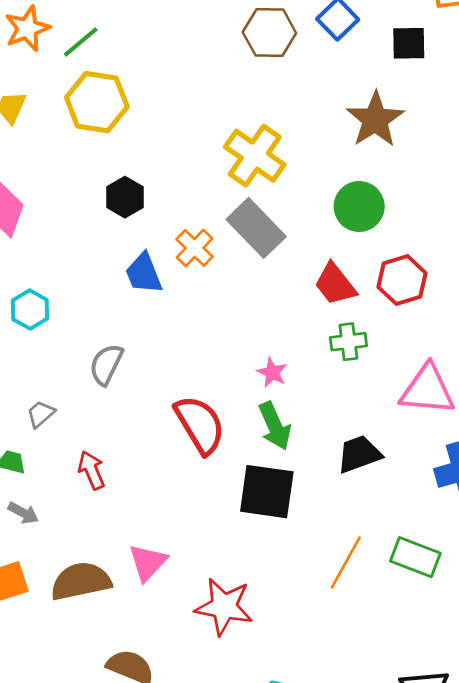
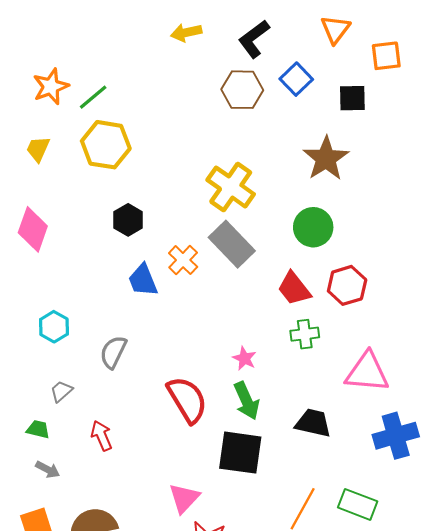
cyan hexagon: (30, 310) -> (54, 327), moved
black trapezoid: (359, 454) -> (313, 423), turned 33
pink triangle: (148, 562) -> (184, 498), moved

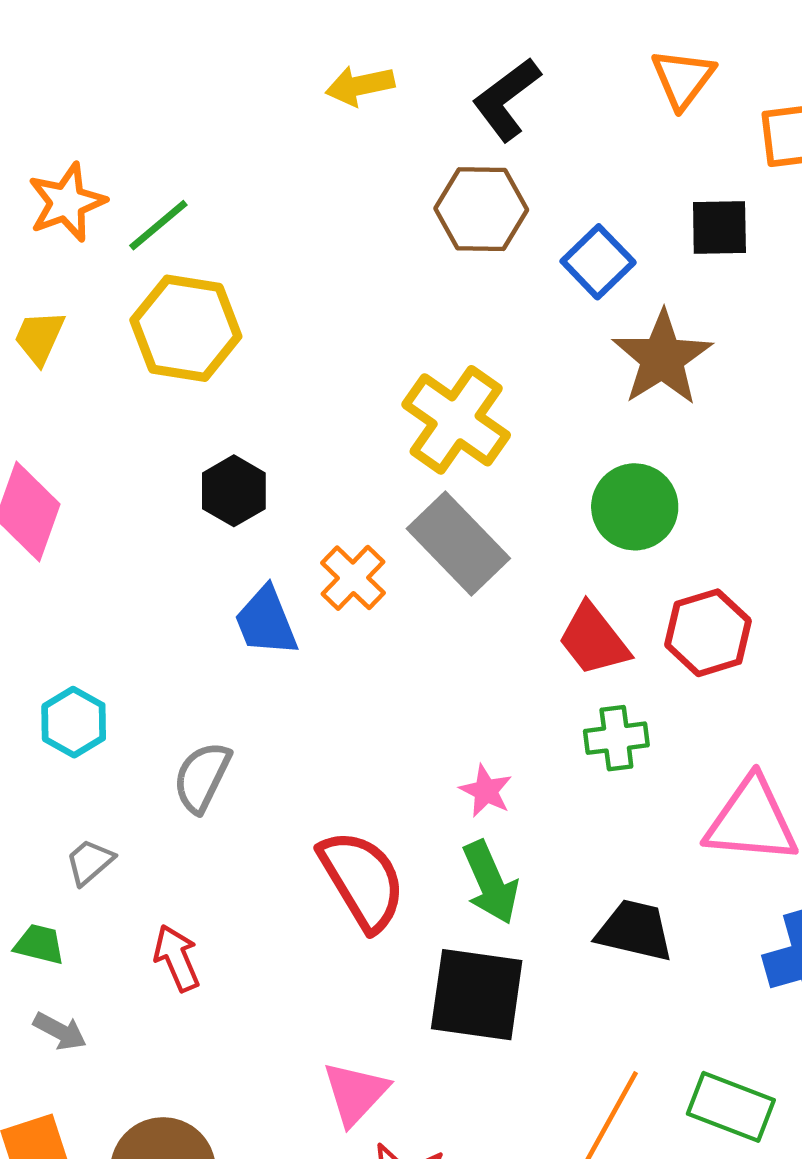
blue square: (296, 79) -> (598, 262), moved

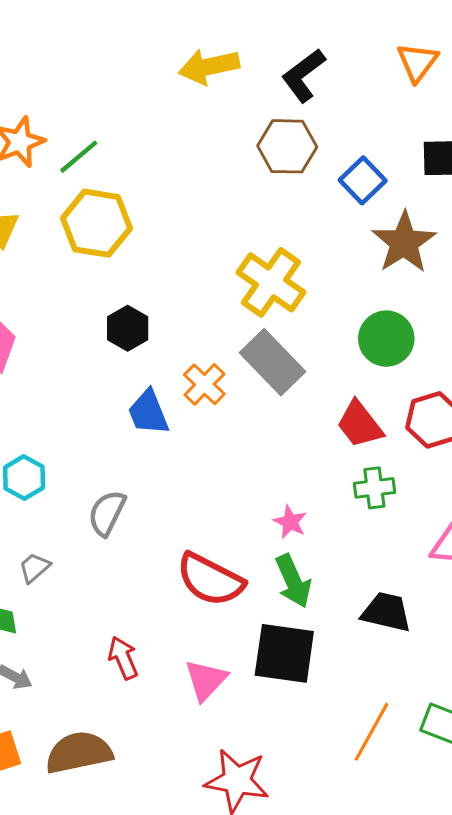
yellow arrow: (360, 86) -> (209, 67), size x1.4
red semicircle: (362, 880) -> (210, 580), turned 148
red arrow: (177, 958) -> (123, 658), moved
pink triangle: (355, 1093) -> (206, 680), moved

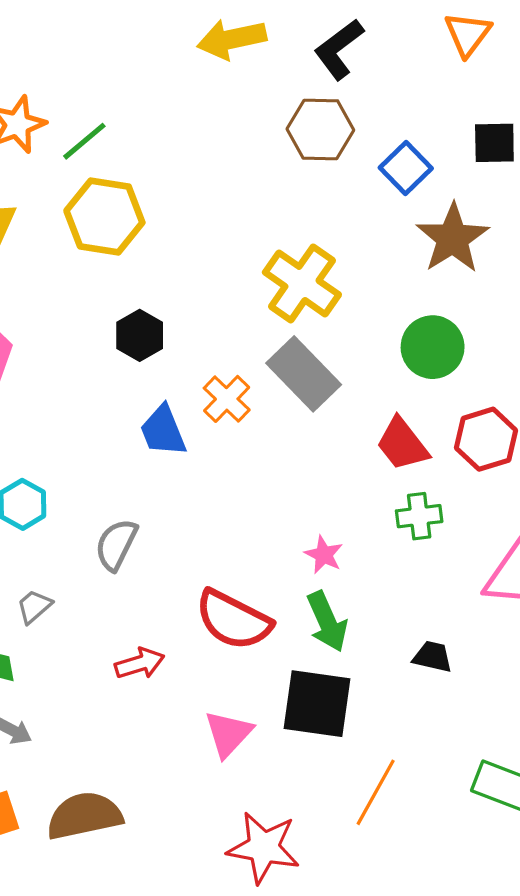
black trapezoid: (386, 612) -> (433, 657), size x0.7
red arrow: (123, 658) -> (140, 663), moved, turned 96
orange line: (371, 732) -> (376, 792), moved

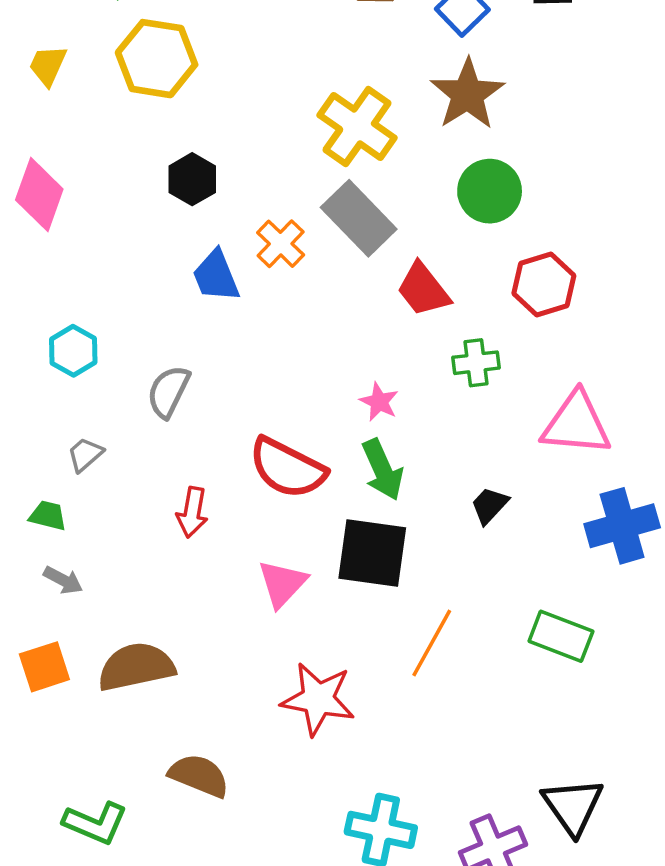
brown star: (453, 238) -> (467, 94), moved
red trapezoid: (402, 444) -> (423, 290), moved
black trapezoid: (433, 657) -> (490, 505), turned -60
red arrow: (140, 663) -> (192, 512), turned 117

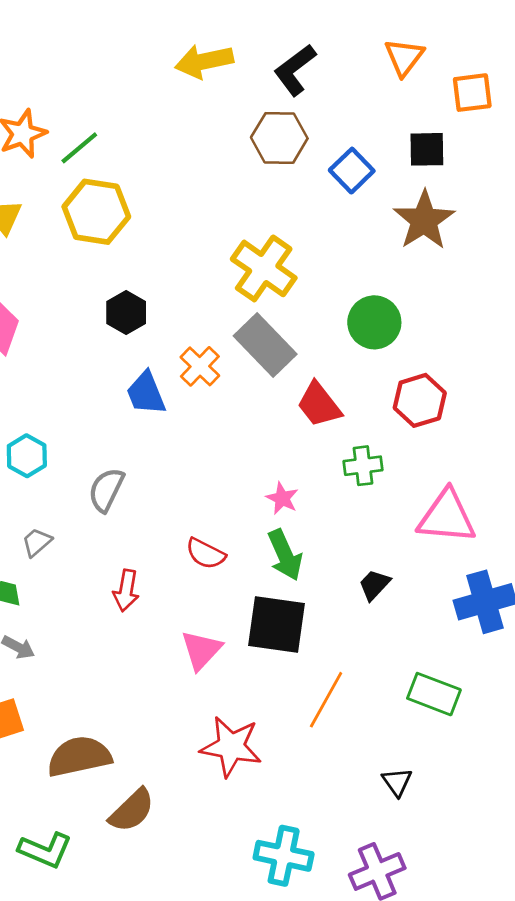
brown star: (467, 94) -> (424, 220), moved
red semicircle: (287, 468) -> (206, 554), size x0.6
brown semicircle: (136, 667) -> (79, 756), moved
brown semicircle: (199, 776) -> (132, 810), turned 114
black triangle: (573, 806) -> (397, 782), moved, size x0.6

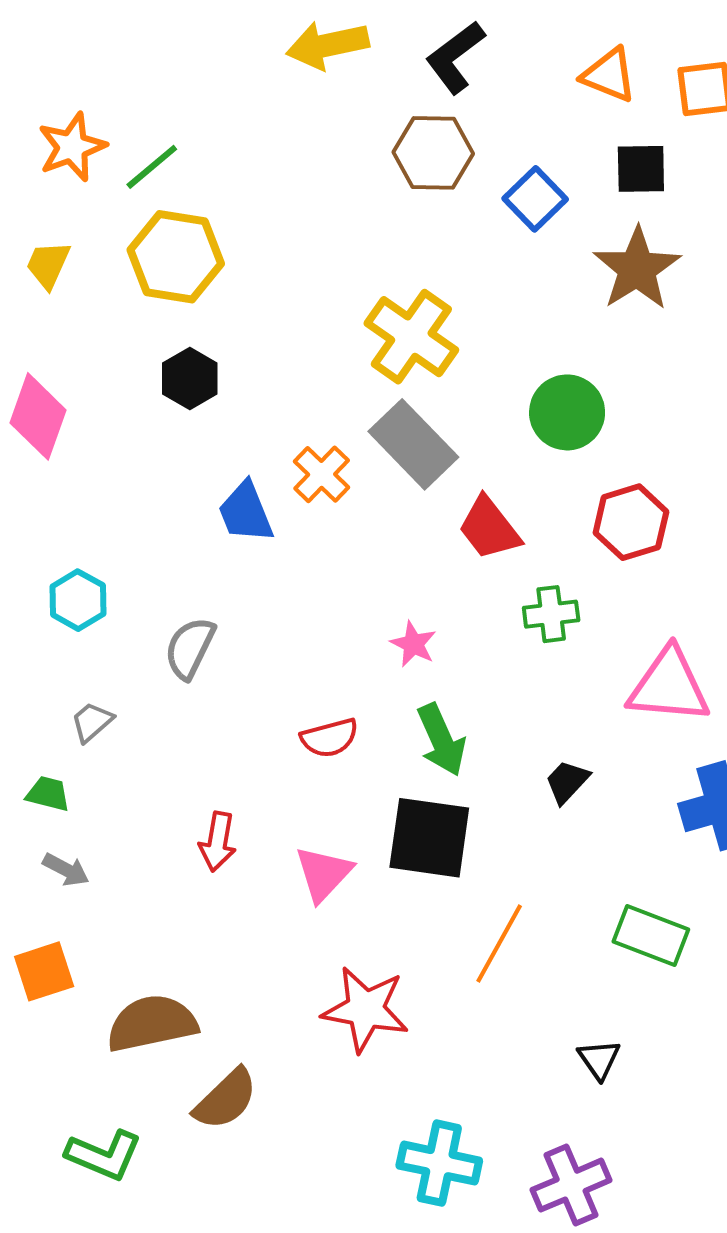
orange triangle: (404, 57) -> (609, 75), moved, turned -45
black hexagon: (126, 312) -> (190, 378), moved
pink star: (282, 498) -> (413, 644), moved
red semicircle: (206, 554) -> (330, 738), turned -42
red arrow: (126, 591) -> (218, 842), moved

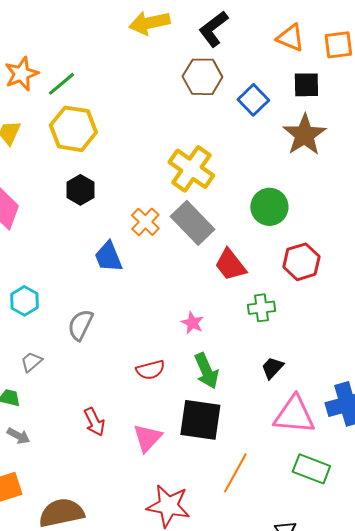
orange cross: (322, 474) -> (145, 222), moved
pink triangle: (669, 686) -> (294, 415), moved
black trapezoid: (567, 782) -> (272, 368), moved
red arrow: (218, 842) -> (94, 422), turned -36

